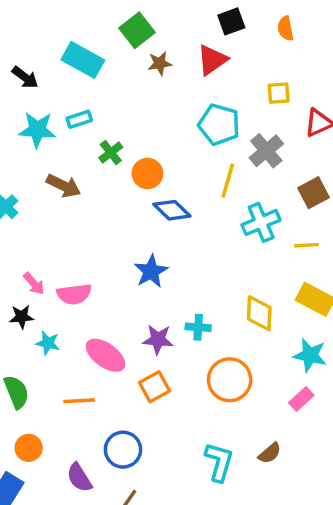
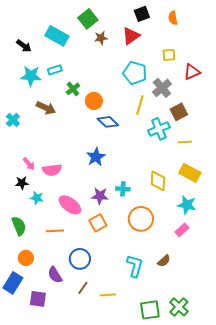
brown square: (313, 193) -> (179, 112), moved

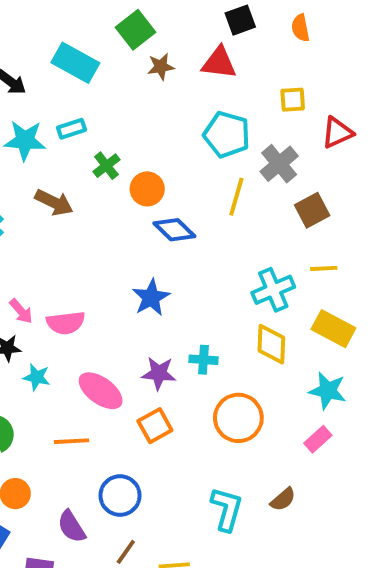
red triangle: (131, 36) -> (219, 63), turned 42
cyan cross: (159, 129) -> (273, 290), moved

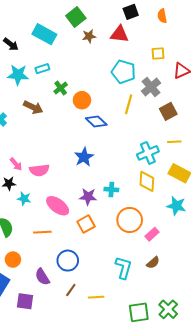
pink rectangle: (318, 439) -> (152, 234), moved

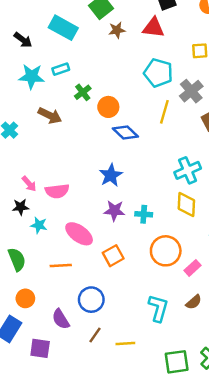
purple star: (88, 197) -> (114, 211), moved

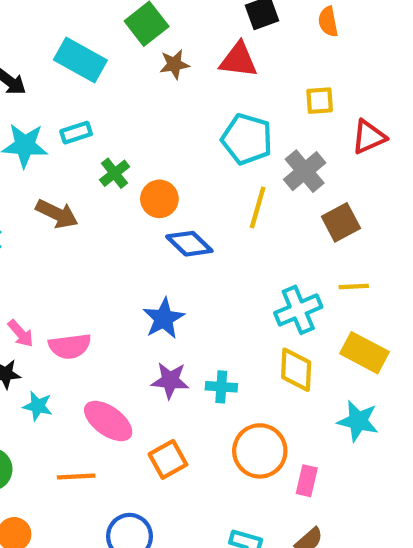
pink rectangle: (192, 268) -> (307, 481), turned -35

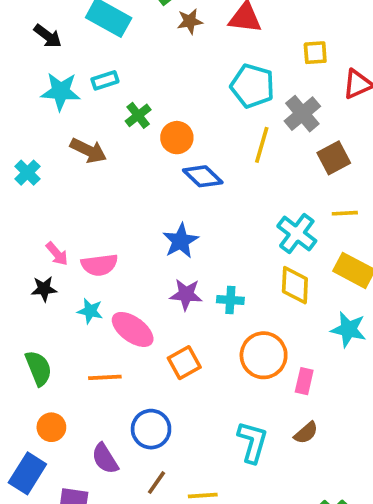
cyan cross: (298, 310) -> (297, 234), turned -30
cyan star: (38, 406) -> (90, 311), moved

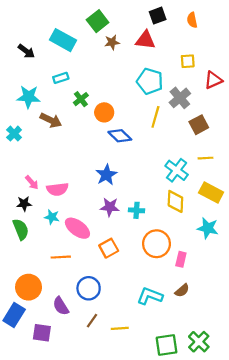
cyan star: (61, 91) -> (29, 97), moved
green semicircle: (38, 368) -> (21, 229), moved
orange circle: (51, 427) -> (29, 287), size x1.5
cyan L-shape: (253, 442) -> (150, 296), turned -85

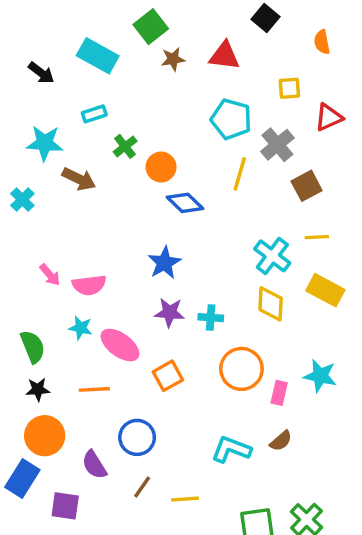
black square: (158, 16) -> (265, 18), moved, turned -30
orange semicircle: (192, 20) -> (322, 42), moved
black star: (24, 204) -> (38, 389), moved
cyan star: (208, 228) -> (320, 376), moved

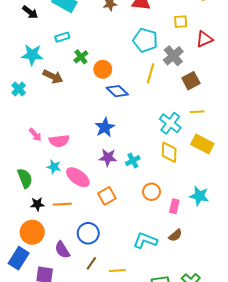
cyan cross: (211, 318) -> (133, 161), turned -32
orange circle: (241, 369) -> (152, 192), size x0.7
black star: (38, 389) -> (37, 204), moved

